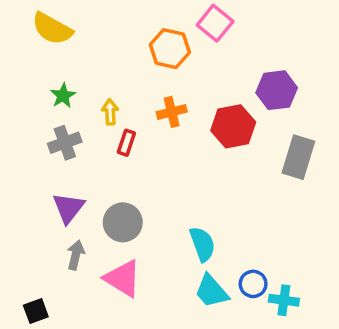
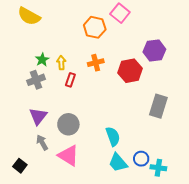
green star: (63, 96) -> (42, 60), moved
gray rectangle: (298, 157) -> (158, 106), moved
gray arrow: (76, 255) -> (42, 142), turned -42
black square: (36, 311) -> (20, 166), moved, turned -32

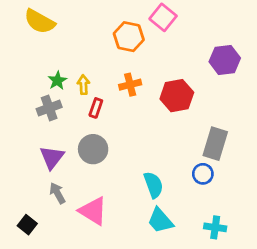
purple hexagon: (154, 51) -> (225, 60), moved
gray circle: (68, 124) -> (93, 149), moved
blue circle: (141, 159) -> (203, 174), moved

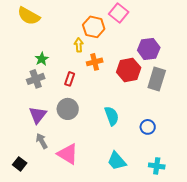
purple hexagon: (225, 60) -> (149, 49), moved
yellow arrow: (83, 85) -> (79, 45), moved
gray rectangle: (215, 144) -> (157, 79), moved
cyan semicircle: (153, 185) -> (112, 116), moved

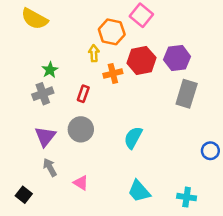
red hexagon: (129, 70) -> (141, 60), moved
cyan semicircle: (112, 116) -> (133, 138), turned -132
blue circle: (148, 127) -> (210, 151), moved
pink triangle: (68, 154) -> (81, 183), size x0.6

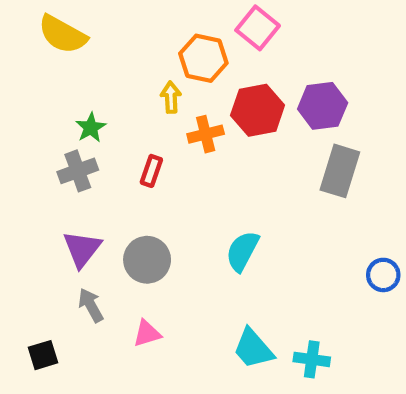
gray circle: (81, 129) -> (147, 260), moved
pink triangle: (81, 183) -> (147, 333), turned -49
black square: (24, 195) -> (43, 355), turned 35
cyan cross: (187, 197) -> (312, 359), moved

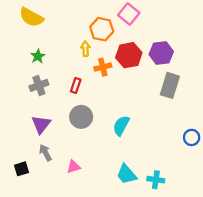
green star: (91, 128) -> (38, 56), moved
gray circle: (147, 260) -> (81, 117), moved
black square: (43, 355) -> (22, 169), moved

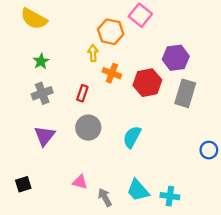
red hexagon: (129, 55) -> (147, 83), moved
orange cross: (103, 67) -> (112, 73), turned 35
gray arrow: (45, 153) -> (105, 197), moved
pink triangle: (74, 167) -> (80, 182), turned 32

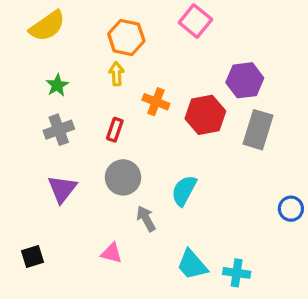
yellow semicircle: (34, 19) -> (47, 26), turned -64
orange hexagon: (111, 32) -> (126, 37), moved
yellow arrow: (93, 53) -> (116, 74), moved
gray arrow: (105, 197) -> (146, 219), moved

